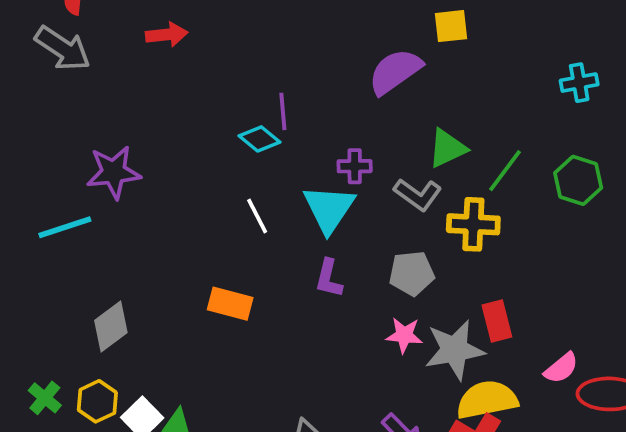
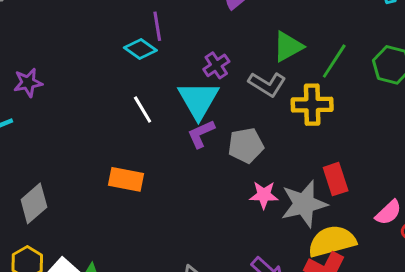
purple cross: (355, 166) -> (216, 65), turned -30
purple star: (114, 172) -> (28, 83), size x0.7
gray pentagon: (412, 273) -> (246, 145), moved
purple L-shape: (329, 278) -> (201, 134), moved, turned 56

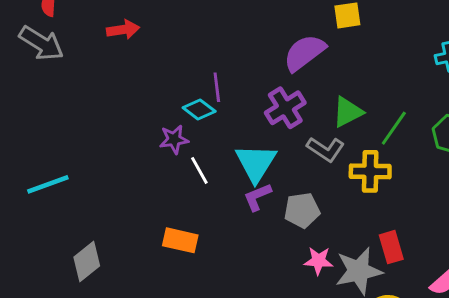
purple cross: (216, 65) -> (285, 108), moved, size x1.5
purple star: (28, 83) -> (174, 139), moved

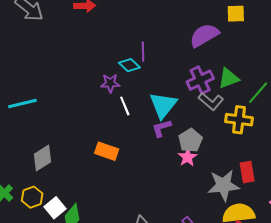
purple cross: (285, 108) -> (200, 80), moved
gray pentagon: (302, 210) -> (190, 140), turned -30
pink star: (318, 261) -> (187, 157), moved, turned 30

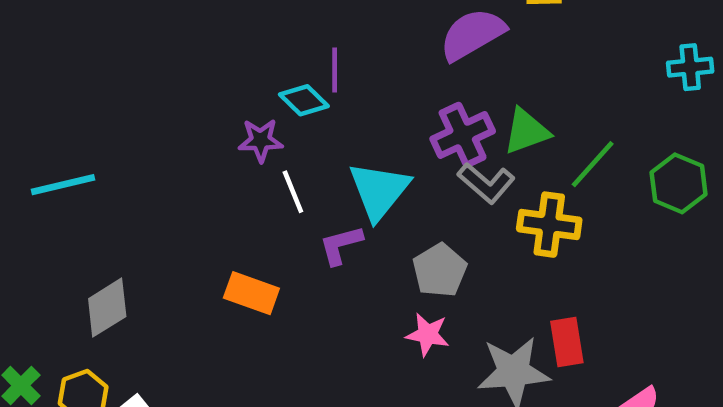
purple L-shape: (162, 128) -> (341, 245), moved
pink star: (187, 157) -> (427, 334), moved, turned -30

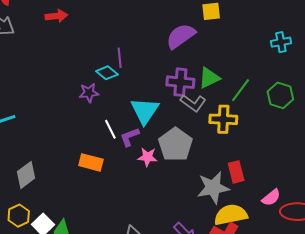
purple cross: (463, 135) -> (180, 82), turned 36
white line: (293, 192) -> (110, 129), moved
gray pentagon: (440, 270) -> (175, 144), size x1.4
pink star: (427, 334) -> (147, 157), moved

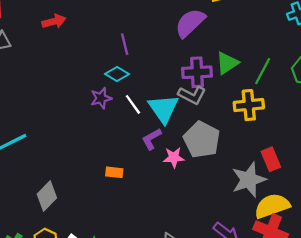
purple line: (120, 58) -> (125, 44), moved
gray L-shape: (193, 103) -> (192, 95), moved
white line: (110, 129) -> (133, 104), moved
orange rectangle: (91, 162) -> (114, 172), size x0.7

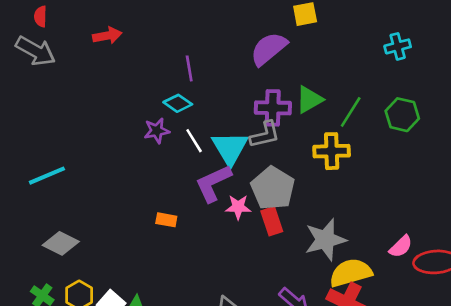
gray L-shape: (192, 95) -> (265, 135), turned -44
purple L-shape: (151, 139) -> (213, 183), size x1.5
red rectangle: (271, 159) -> (272, 221), moved
gray diamond: (47, 196) -> (61, 243), moved, turned 68

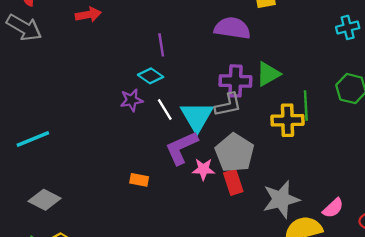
purple semicircle: (269, 49) -> (232, 28), turned 48
green line: (351, 112) -> (306, 105), moved, turned -36
pink semicircle: (401, 247) -> (333, 208), moved

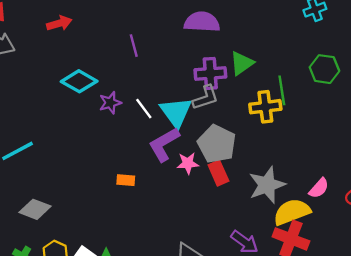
cyan diamond: (151, 76) -> (79, 81), moved, size x1.4

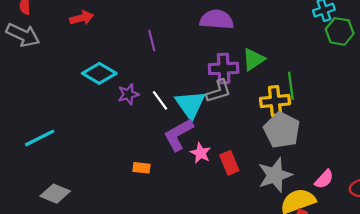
green hexagon: (324, 69) -> (340, 31), moved
gray pentagon: (217, 144) -> (282, 130), moved
pink star: (188, 163) -> (201, 153), turned 30

